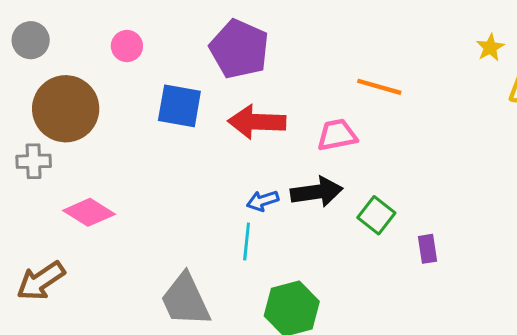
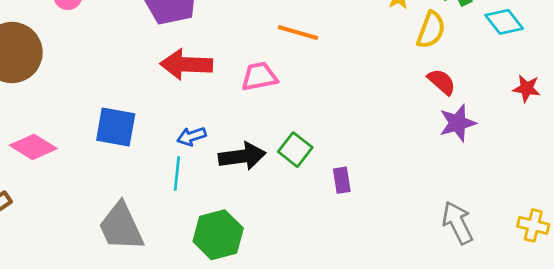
blue square: (179, 106) -> (116, 127), moved
black arrow: (317, 192) -> (242, 156), moved

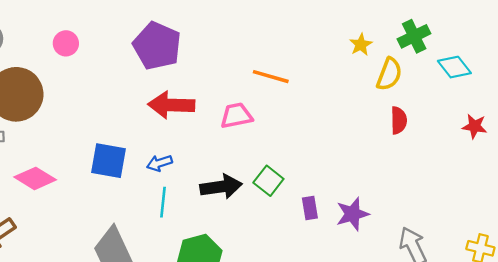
red semicircle: (442, 82) -> (399, 120), turned 48
purple star: (457, 123) -> (353, 214), moved
blue arrow: (192, 136) -> (159, 163), moved

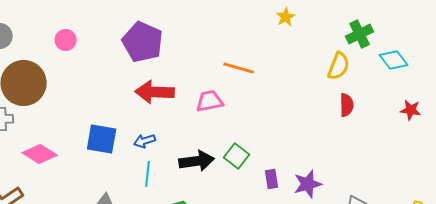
yellow star: (361, 45) -> (286, 17), moved

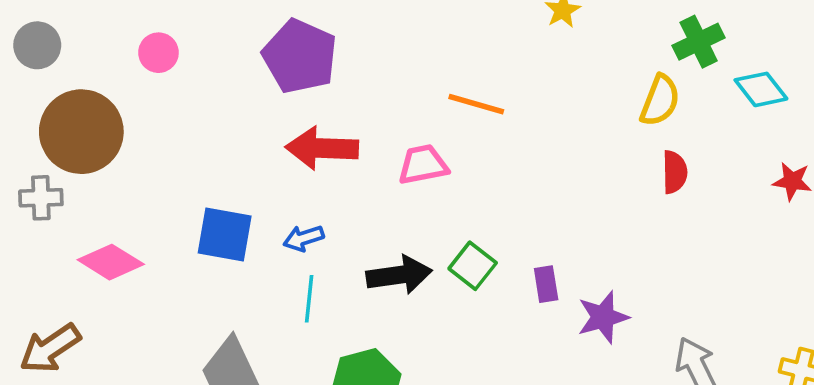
purple rectangle: (272, 179) -> (546, 284), moved

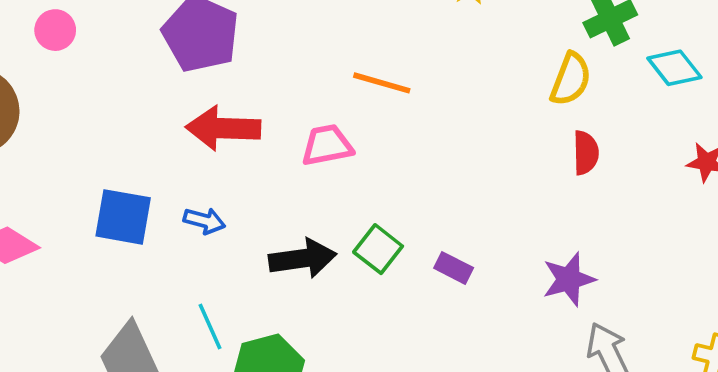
blue arrow: (304, 238) -> (204, 221), turned -147
purple rectangle: (546, 284) -> (454, 268), turned -54
cyan line: (309, 299) -> (210, 326), moved, turned -30
purple star: (603, 317) -> (569, 279), moved

